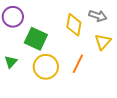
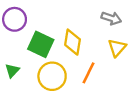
yellow diamond: (74, 25) -> (73, 42), moved

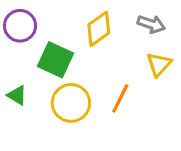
yellow diamond: (73, 42) -> (99, 29), moved, turned 45
green triangle: (12, 71) -> (17, 95), turned -42

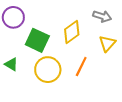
yellow diamond: (99, 29) -> (72, 32), moved

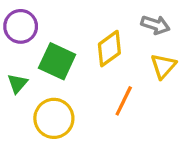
green triangle: (11, 64) -> (17, 83), moved, turned 40
yellow circle: (48, 70) -> (54, 118), moved

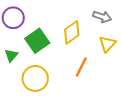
green square: (57, 61) -> (37, 41), turned 30

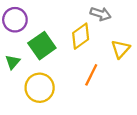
gray arrow: (102, 17) -> (101, 14), moved

